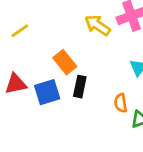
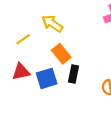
yellow arrow: (97, 25) -> (52, 24), moved
yellow line: (20, 31) -> (23, 39), moved

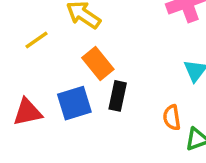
red triangle: (21, 72) -> (27, 112), moved

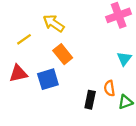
black rectangle: (118, 96) -> (90, 100), moved
red triangle: (27, 112) -> (18, 73), moved

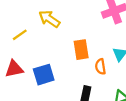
orange rectangle: (63, 54) -> (81, 50), moved, turned 30
orange semicircle: (109, 88) -> (100, 67), moved

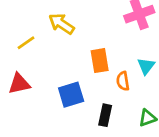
blue square: (44, 75) -> (71, 95), moved

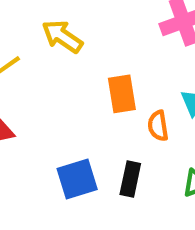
blue square: (71, 95) -> (77, 179), moved

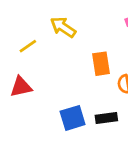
black rectangle: (130, 179) -> (106, 118), turned 70

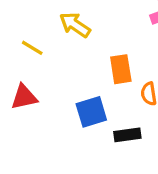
yellow line: (28, 46) -> (32, 48), turned 66
blue square: (73, 118) -> (91, 112), moved

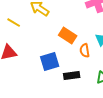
orange rectangle: (121, 69) -> (68, 36), turned -48

